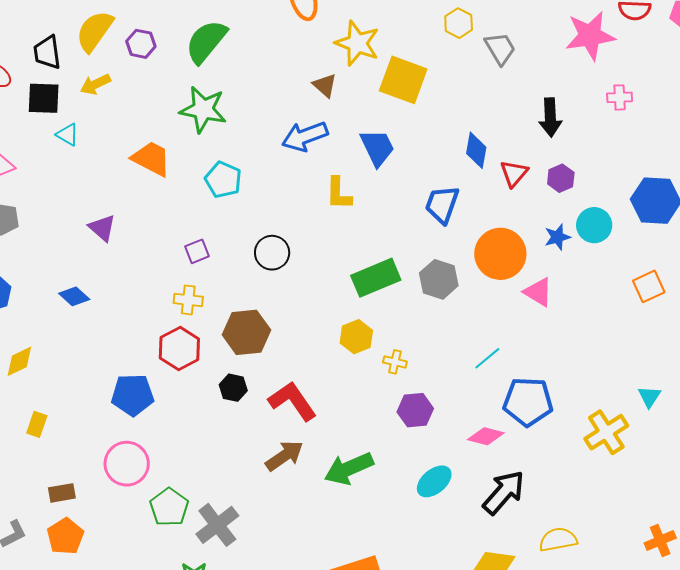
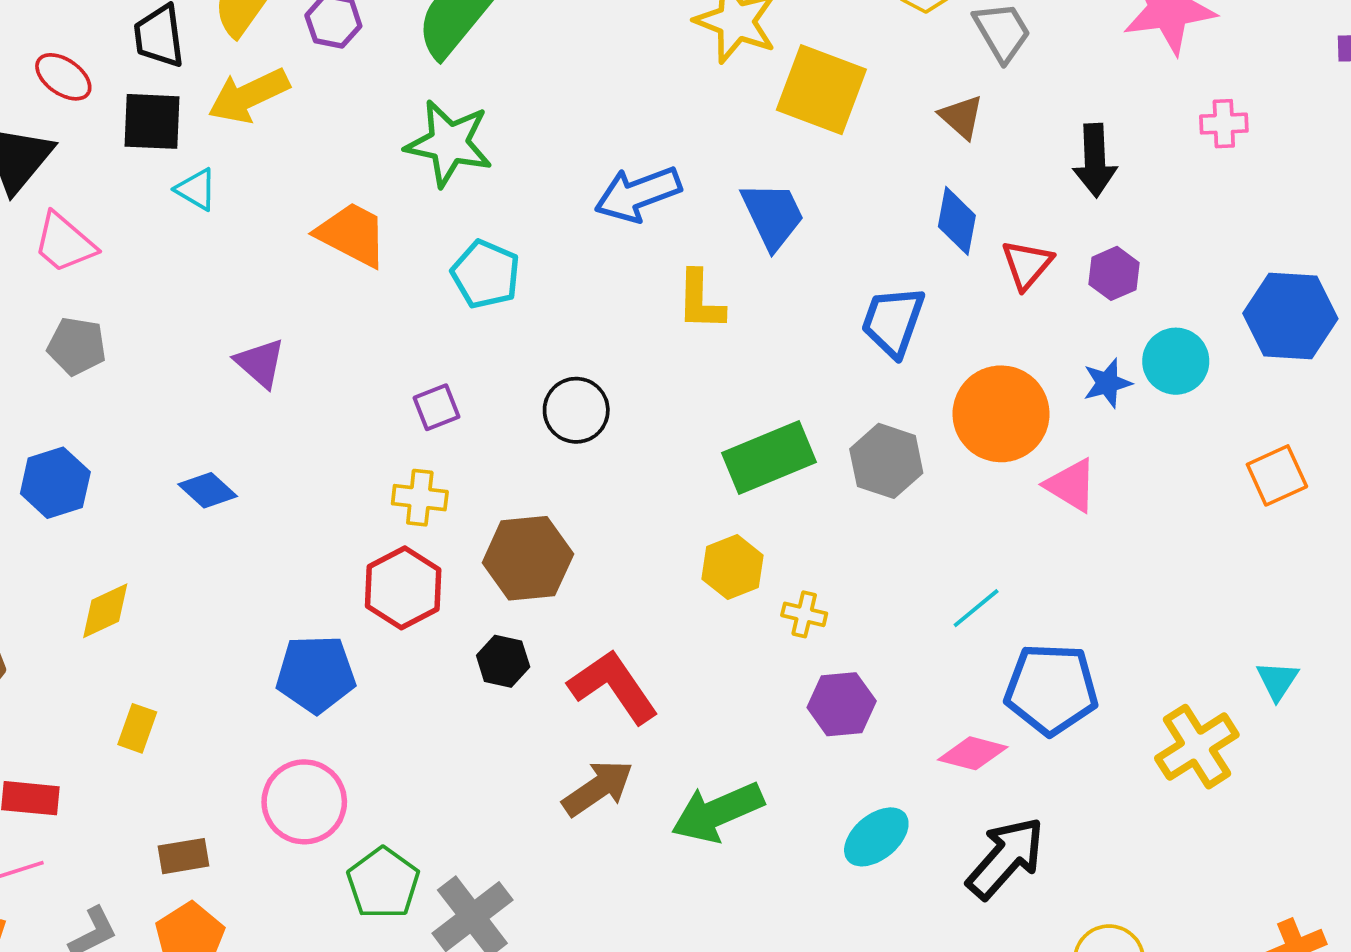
yellow arrow: (95, 84) -> (249, 96), size x1.4
brown triangle: (325, 85) -> (961, 117), moved

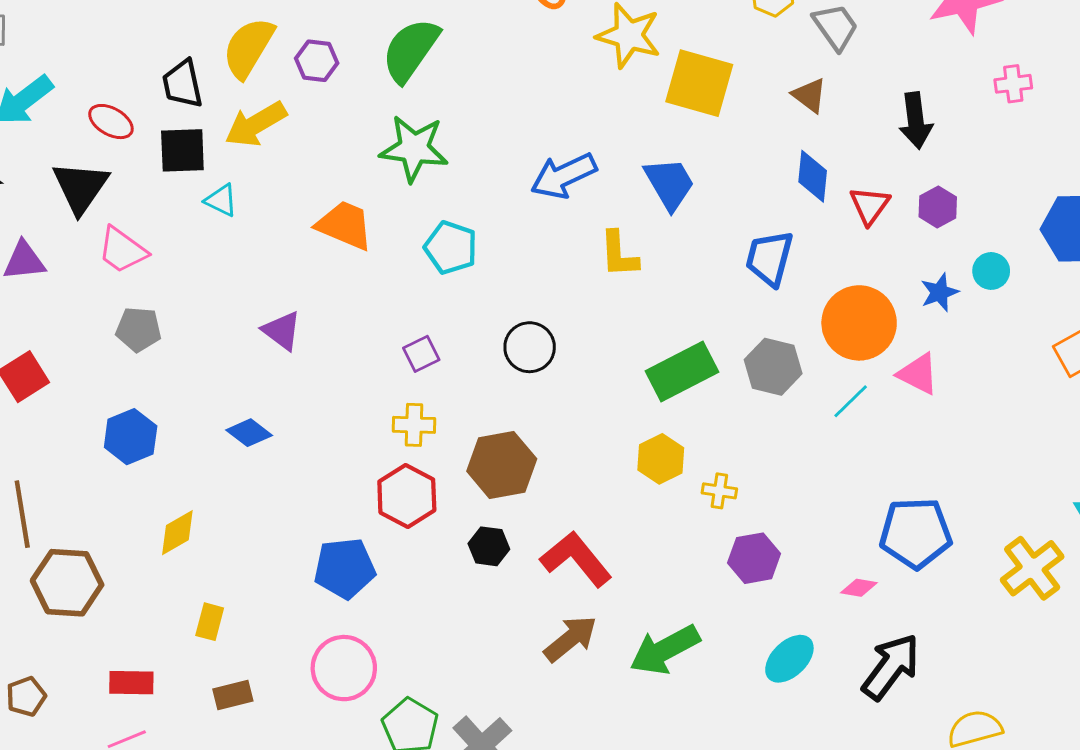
cyan circle: (1176, 361) -> (991, 271), size x0.7
cyan line: (976, 608) -> (851, 401), moved
pink diamond: (973, 753) -> (859, 588), size x0.7
brown rectangle: (183, 856) -> (233, 695), moved

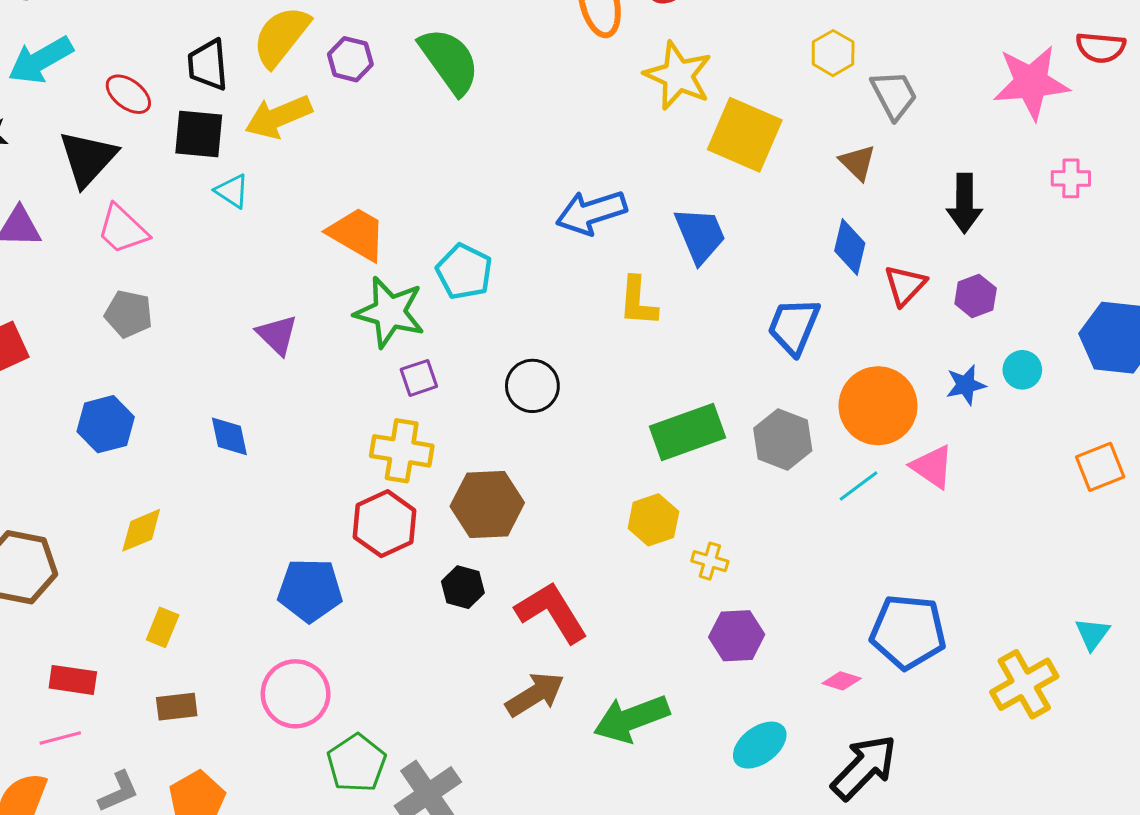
green semicircle: (410, 50) -> (449, 61), turned 102
green star: (414, 148) -> (390, 312), moved
yellow cross: (414, 425) -> (402, 451), size x1.4
blue diamond: (249, 433) -> (229, 436), turned 33

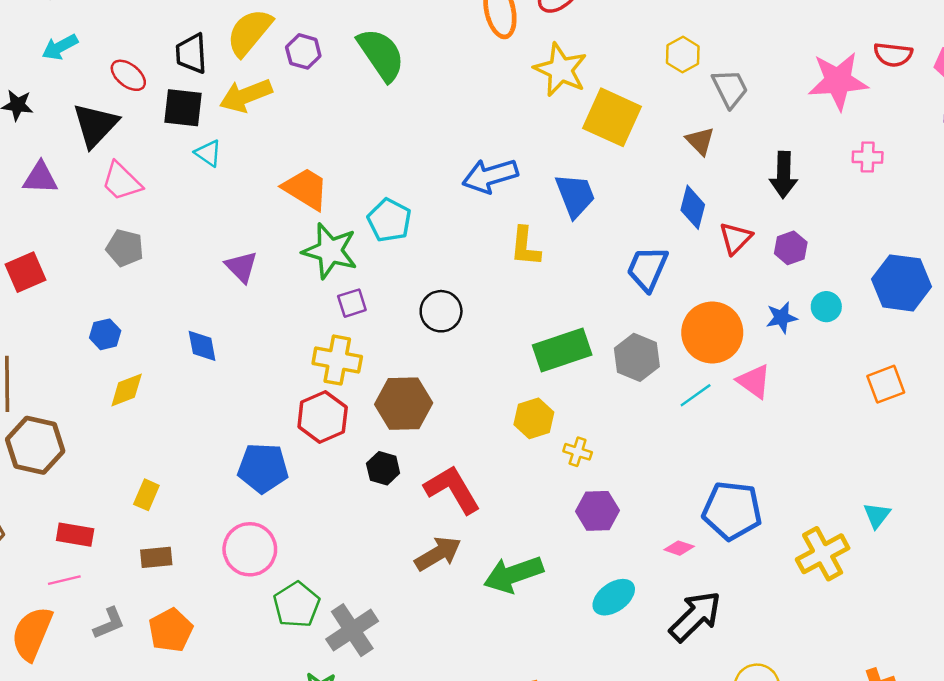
cyan arrow: (41, 60) -> (60, 47), size x0.7
blue hexagon: (106, 424) -> (105, 334), size x0.7
yellow diamond: (141, 530) -> (127, 390), moved

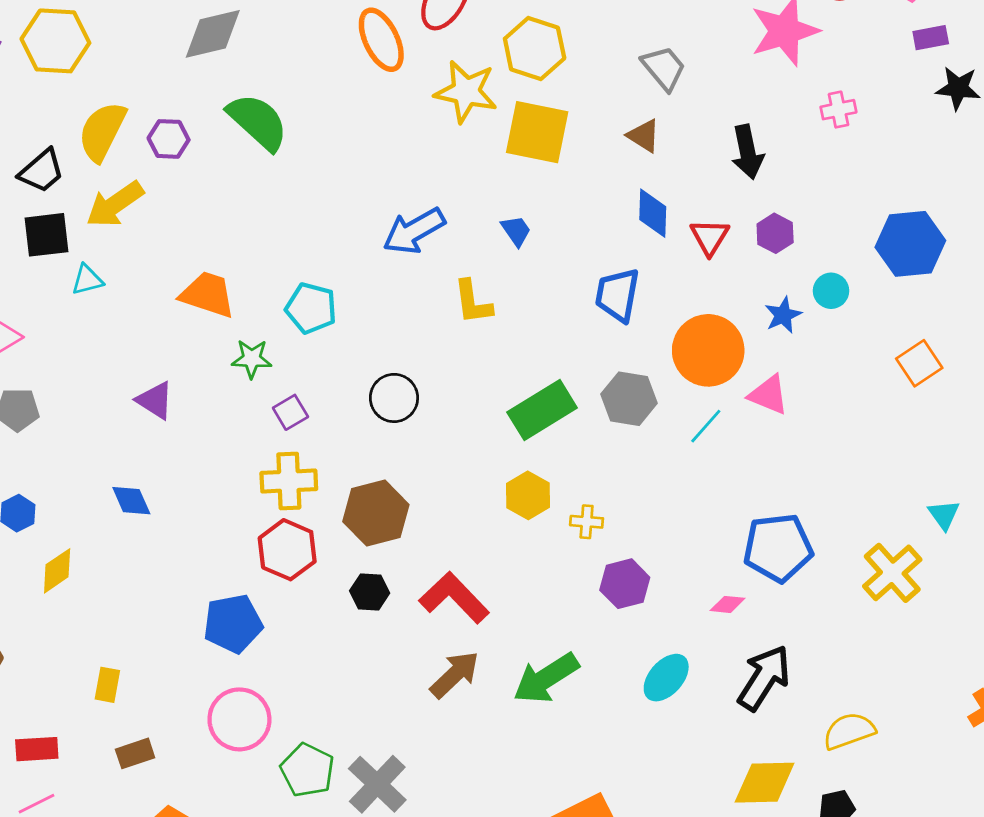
black trapezoid: (191, 54) -> (42, 171), turned -114
yellow hexagon: (683, 55) -> (535, 48), moved, size x1.5
cyan triangle: (208, 153) -> (87, 280), turned -36
blue trapezoid: (575, 195) -> (516, 231), size x0.6
green star: (330, 251) -> (252, 359), size x0.6

